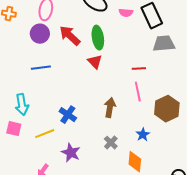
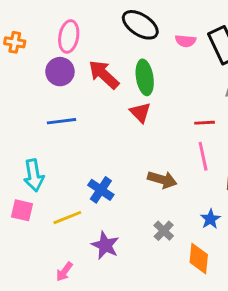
brown arrow: (110, 108) -> (162, 180), turned 96

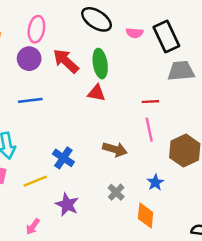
red triangle: (140, 112) -> (97, 93), turned -36

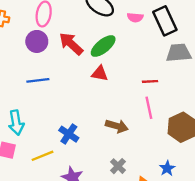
green ellipse: (100, 64) -> (103, 46), turned 60
blue star: (155, 182) -> (167, 168), moved

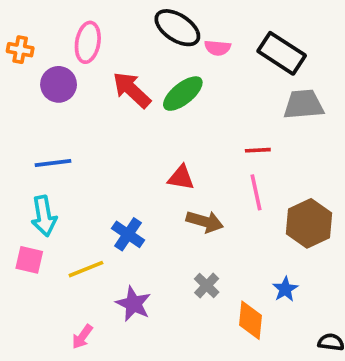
pink semicircle: (135, 17) -> (218, 48), moved
black rectangle: (165, 21) -> (282, 53), turned -32
purple circle: (37, 41) -> (59, 84), moved
red triangle: (100, 73) -> (181, 178), moved
blue line: (38, 80) -> (53, 163), moved

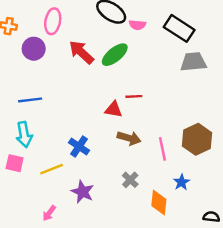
red line: (258, 150) -> (134, 96), moved
pink line: (256, 192) -> (162, 149), moved

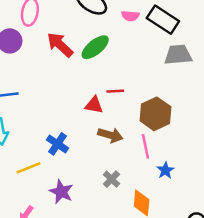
pink semicircle: (137, 25) -> (130, 16), moved
brown hexagon: (197, 139) -> (155, 114), moved
blue star: (182, 182) -> (165, 170), moved

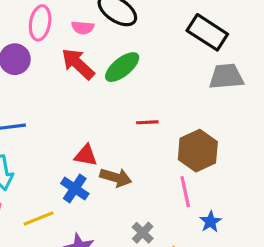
pink semicircle: (130, 16) -> (83, 28), moved
red triangle: (94, 105) -> (86, 155), moved
brown arrow: (110, 135) -> (116, 177), moved

